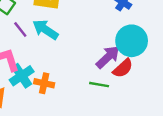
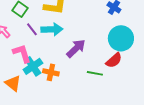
cyan arrow: (45, 30) -> (52, 29), turned 145
purple arrow: (108, 57) -> (76, 48), moved

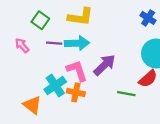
purple line: (32, 29) -> (54, 43), turned -48
pink L-shape: (22, 53) -> (77, 71), moved

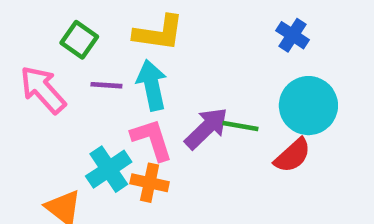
cyan arrow: (77, 43) -> (152, 85), turned -100
pink arrow: (22, 45) -> (43, 90), size x1.6
green line: (126, 94) -> (240, 126), moved

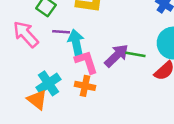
cyan arrow: (152, 85) -> (76, 43), moved
cyan cross: (109, 169) -> (48, 83), moved

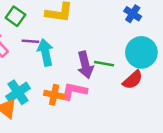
purple arrow: (116, 56) -> (85, 65), turned 120
pink L-shape: (86, 62) -> (74, 91), moved, turned -60

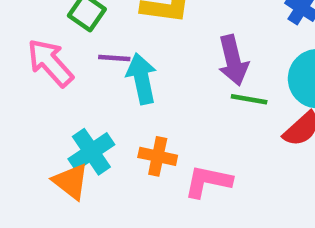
purple arrow: (85, 65) -> (233, 60), moved
pink L-shape: (74, 91) -> (208, 181), moved

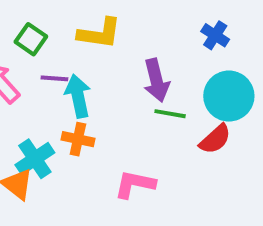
orange cross: (158, 156) -> (78, 139), moved

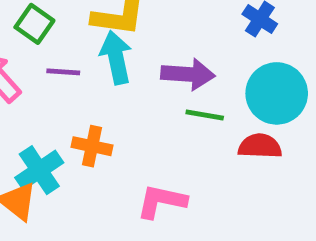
purple arrow: (156, 80) -> (188, 74), turned -72
cyan arrow: (78, 96) -> (116, 57), moved
red semicircle: (215, 139) -> (260, 146), turned -136

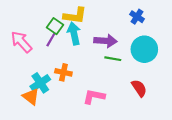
green square: (34, 24) -> (55, 26), moved
purple line: (63, 72) -> (51, 40), turned -64
red semicircle: (260, 146) -> (139, 88), moved, turned 54

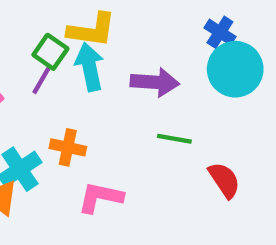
cyan circle: (144, 49) -> (235, 69), moved
green line: (113, 59) -> (174, 139), moved
pink L-shape: (94, 97) -> (100, 197), moved

